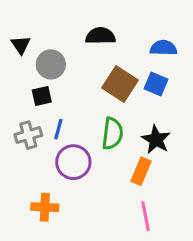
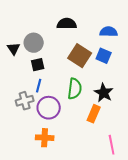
black triangle: (21, 45) -> (14, 49), moved
black square: (42, 96) -> (38, 65), moved
gray cross: (28, 135) -> (25, 101), moved
orange cross: (45, 207) -> (45, 138), moved
pink line: (145, 216) -> (112, 145), moved

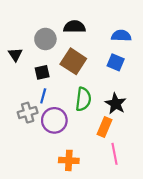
gray circle: (34, 43) -> (45, 39), moved
brown square: (80, 56) -> (73, 61), moved
orange cross: (45, 138) -> (69, 160), moved
pink line: (112, 145) -> (115, 154), moved

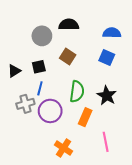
black triangle: (15, 55) -> (14, 71), moved, turned 32
brown square: (73, 61) -> (68, 56), size x0.7
orange rectangle: (104, 127) -> (85, 117), moved
orange cross: (69, 160) -> (64, 148), turned 30

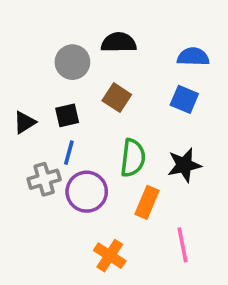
black star: (107, 96) -> (184, 165), turned 30

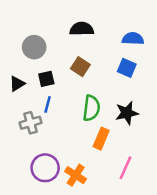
gray circle: (72, 62) -> (34, 47), moved
purple circle: (87, 192) -> (45, 168), moved
pink line: (183, 245) -> (126, 168), turned 35

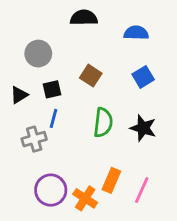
black semicircle: (82, 29) -> (84, 18), moved
blue semicircle: (133, 39) -> (136, 33), moved
blue square: (127, 68) -> (143, 77), turned 36
black star: (127, 113) -> (143, 128), turned 30
orange rectangle: (101, 139) -> (111, 180), moved

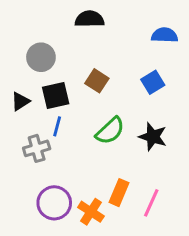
blue semicircle: (136, 33) -> (165, 35), moved
black square: (52, 89) -> (56, 95), size x1.4
green semicircle: (103, 122) -> (110, 131), turned 40

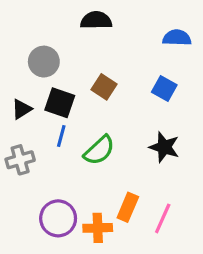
blue square: (153, 82) -> (164, 88), turned -30
black square: (56, 95) -> (60, 103), turned 32
green semicircle: (110, 131) -> (99, 150), moved
gray cross: (37, 148) -> (20, 160), moved
orange cross: (91, 212) -> (98, 228), turned -35

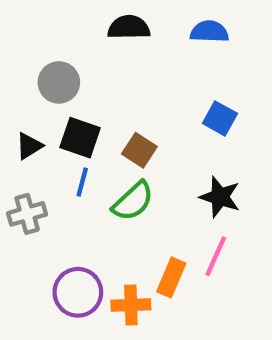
blue semicircle: (177, 38) -> (209, 32), moved
brown square: (104, 87) -> (139, 150), moved
pink line: (163, 218) -> (216, 256), moved

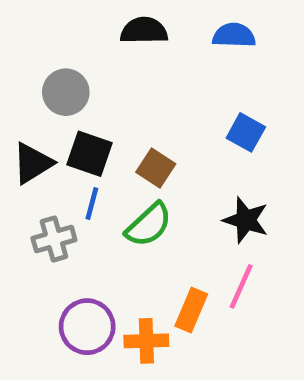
black triangle: (29, 146) -> (33, 163), size x1.4
gray cross: (27, 214) -> (54, 239), moved

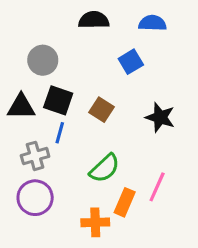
blue square: (246, 132) -> (131, 62), moved, turned 30
black triangle: (33, 163) -> (21, 107), turned 32
black star: (246, 220) -> (160, 117), moved
green semicircle: (149, 225) -> (105, 168), moved
purple circle: (87, 327) -> (35, 198), moved

